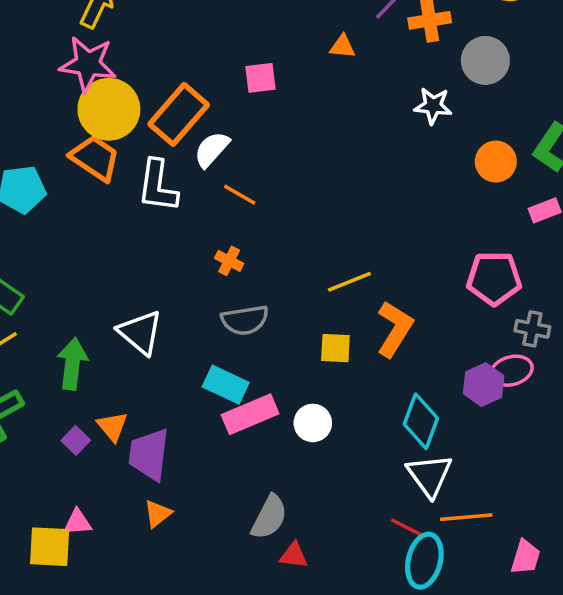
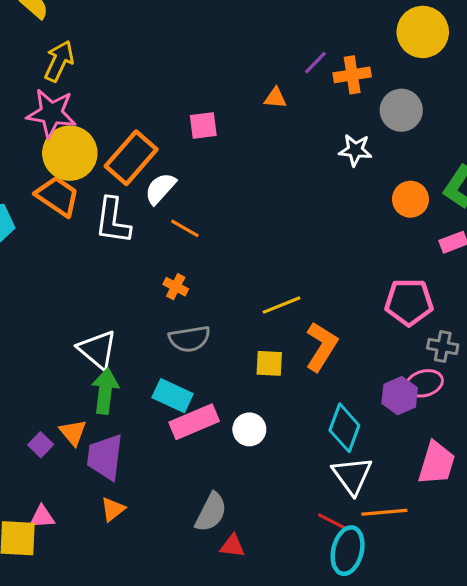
green arrow: (72, 364) -> (105, 391), moved
pink trapezoid: (525, 557) -> (437, 463), moved, size x1.4

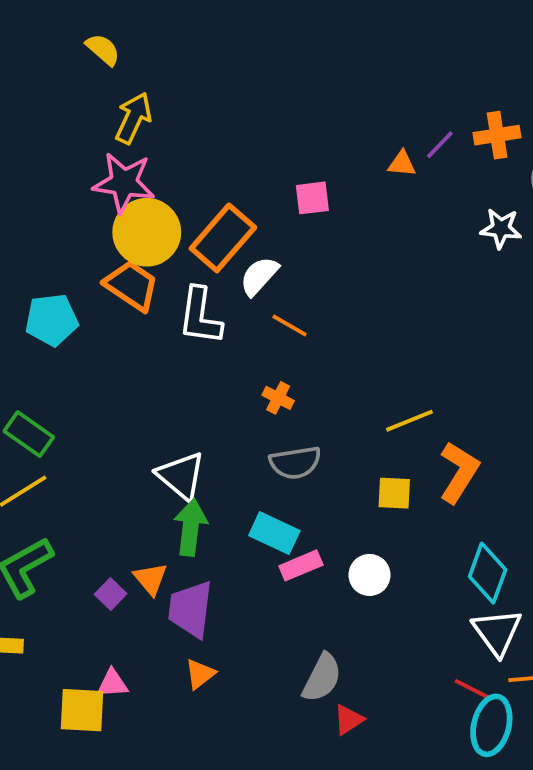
purple line: (315, 63) -> (440, 145), moved
pink rectangle: (194, 422) -> (301, 565), size x0.7
red triangle: (232, 546) -> (349, 720), turned -40

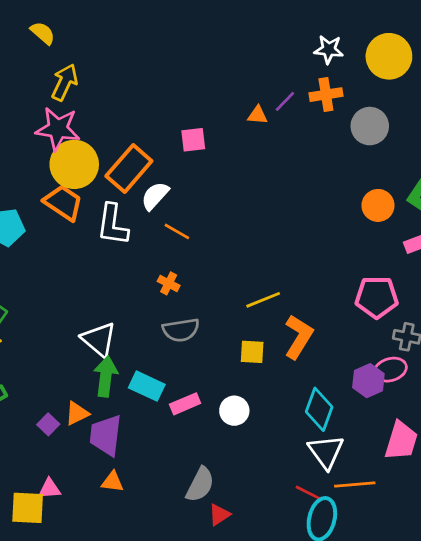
white star: (501, 228) -> (329, 49), moved
cyan rectangle: (274, 533) -> (147, 386), moved
orange triangle: (151, 579) -> (77, 413), turned 44
orange triangle: (200, 674) -> (113, 482), turned 45

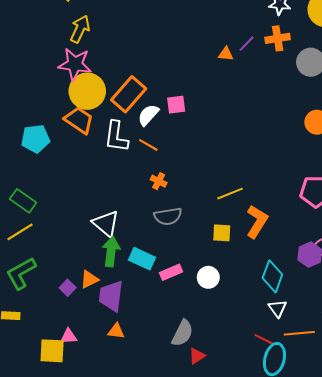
pink square: (193, 140) -> (176, 105), moved
orange line: (177, 231) -> (148, 145), moved
white triangle: (326, 452) -> (278, 308), size x0.7

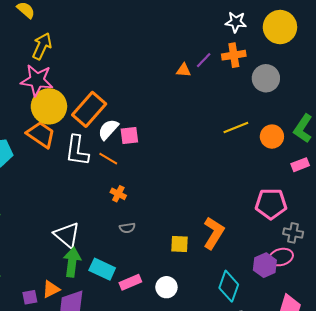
pink square: (176, 105) -> (129, 136), moved
yellow line: (230, 194) -> (236, 127), moved
gray semicircle: (168, 216) -> (127, 228), size x0.6
purple square: (68, 288) -> (30, 297), turned 35

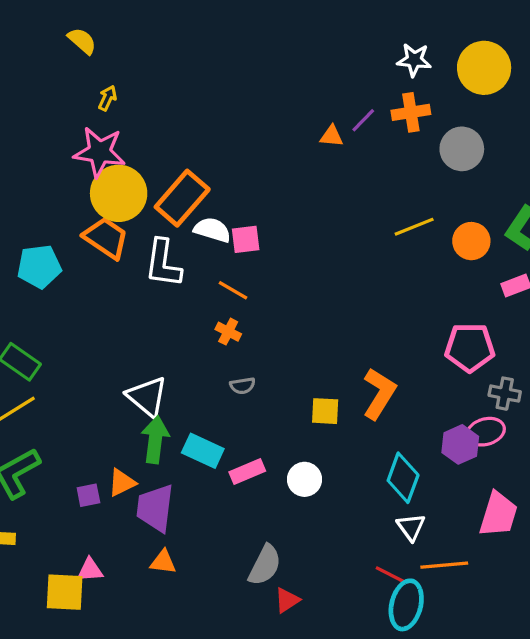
yellow arrow: (42, 46) -> (107, 98), size x0.6
white semicircle: (108, 129) -> (212, 230), turned 65
orange line: (108, 159) -> (233, 290), moved

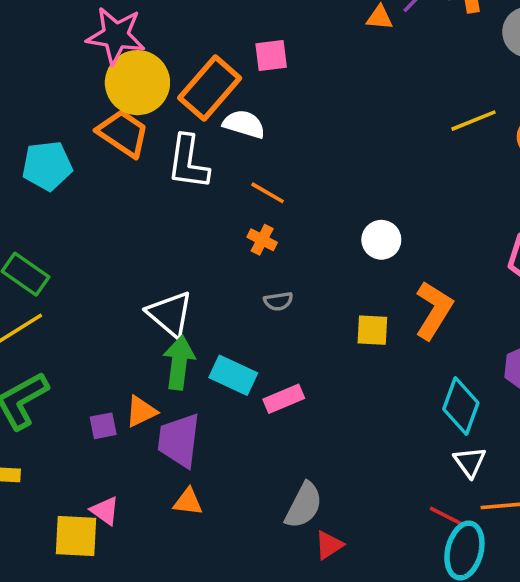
pink square: (246, 239) -> (271, 56), moved
white circle: (305, 479) -> (381, 240), moved
pink triangle: (90, 570) -> (105, 511), turned 40

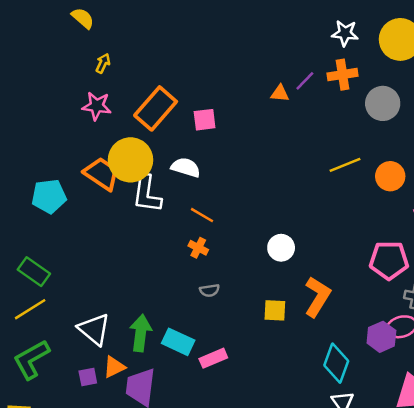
pink star: (116, 36) -> (97, 106), size x0.7
yellow circle: (137, 83) -> (130, 160), moved
orange rectangle: (210, 88) -> (156, 108), moved
white triangle: (170, 314) -> (94, 329), moved

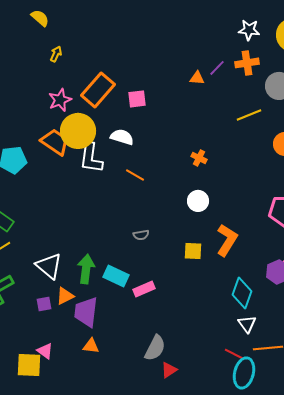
pink star: (97, 106) -> (60, 100), moved, turned -30
yellow line: (345, 165) -> (249, 115), moved
orange cross: (198, 248) -> (199, 158), moved

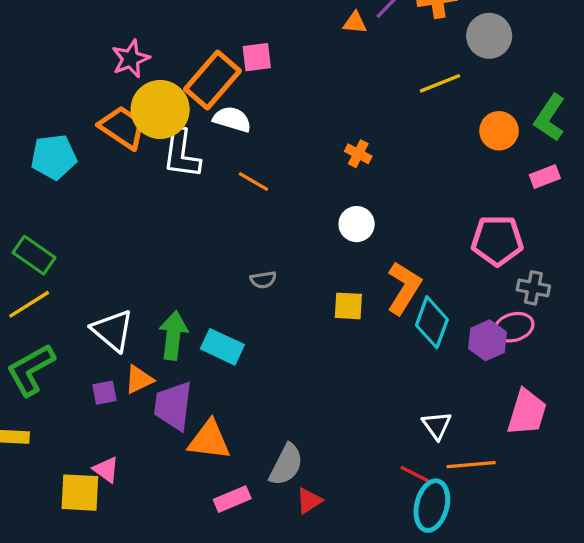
orange rectangle: (98, 90) -> (213, 80), moved
pink rectangle: (144, 289) -> (232, 499), moved
cyan diamond: (242, 293) -> (432, 322), moved
orange triangle: (91, 346) -> (209, 440), moved, size x1.6

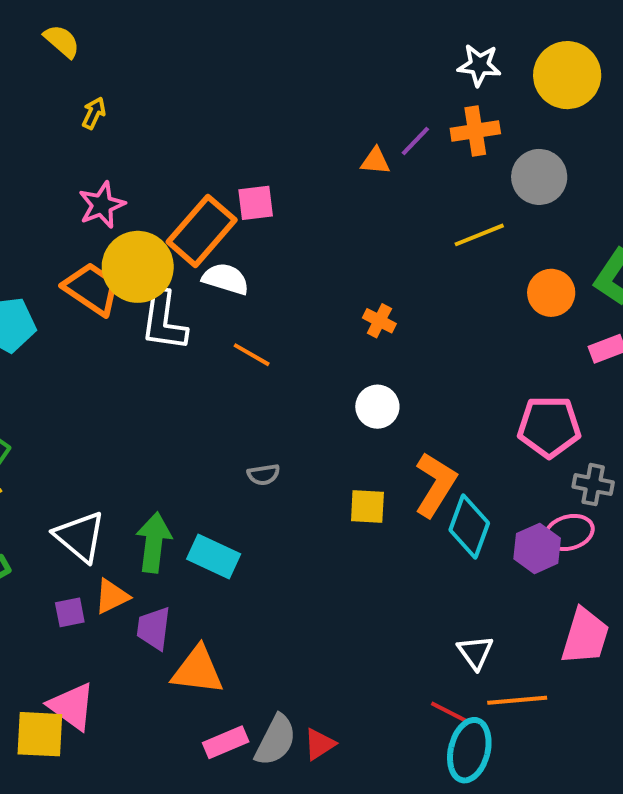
purple trapezoid: (173, 406) -> (154, 628), size x0.7
gray semicircle: (286, 465) -> (276, 740), moved
pink triangle: (106, 470) -> (72, 706), size x1.5

